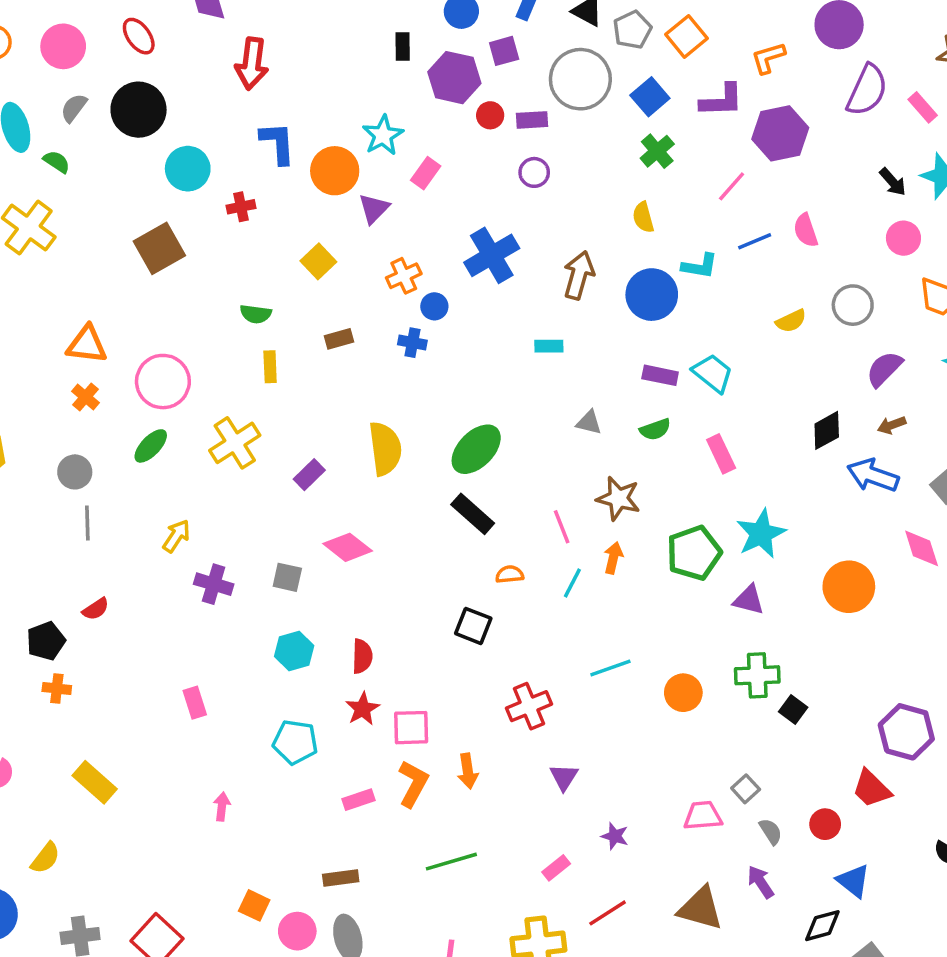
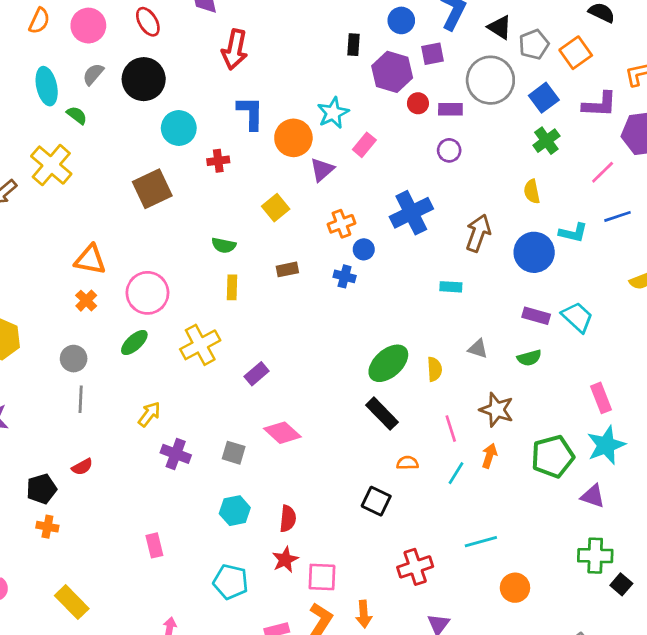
yellow semicircle: (385, 449) -> (435, 369), moved, size x0.6
pink rectangle: (721, 454) -> (601, 398), moved
orange circle: (683, 693) -> (515, 588), moved

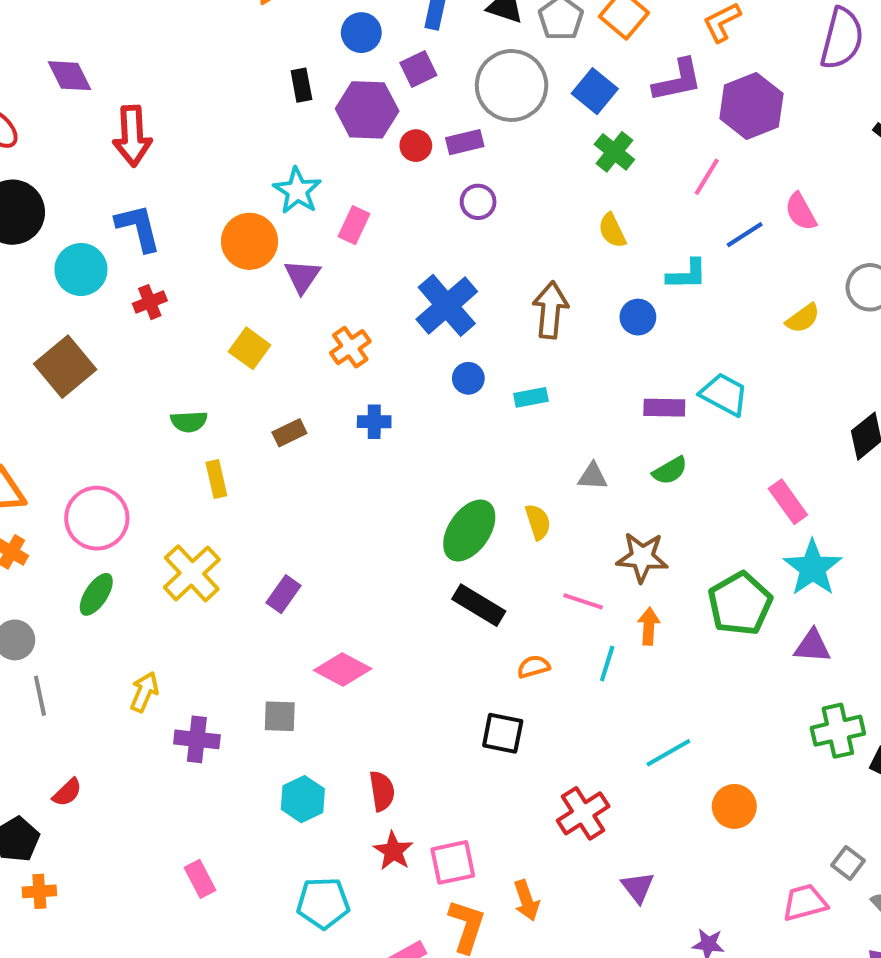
blue L-shape: (250, 113) -> (138, 228), moved
blue circle: (364, 249) -> (468, 378), moved
blue circle: (534, 252) -> (638, 317), size x0.6
pink line: (451, 429) -> (583, 601), turned -40

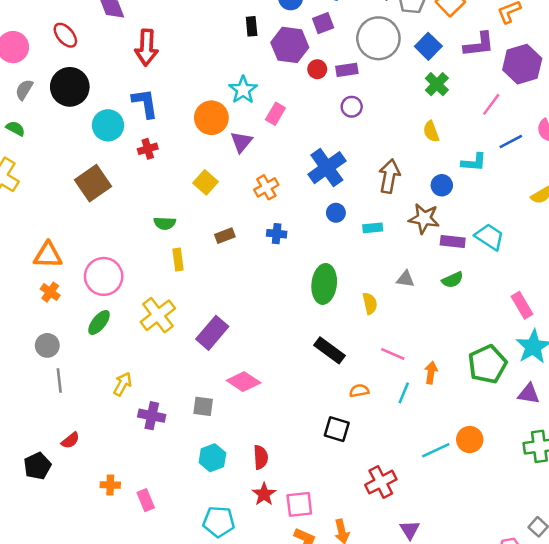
green ellipse: (469, 530) -> (324, 284), moved, turned -33
brown star: (642, 557) -> (424, 218), moved
purple rectangle: (284, 594) -> (212, 333), size x1.5
orange circle: (734, 806) -> (470, 440), moved
orange cross: (39, 891) -> (110, 485), moved

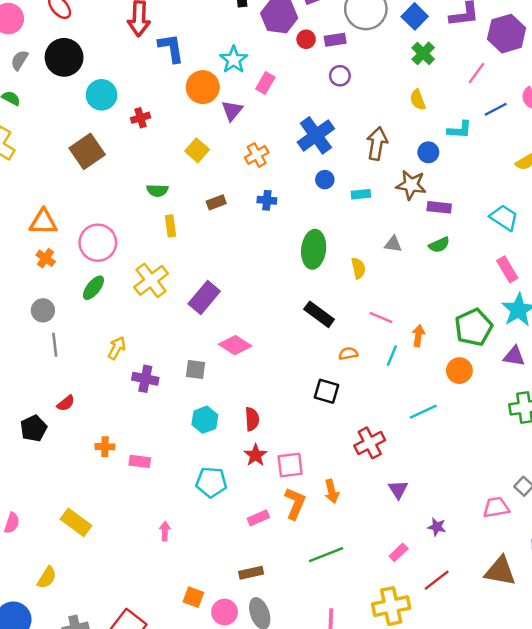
blue L-shape: (145, 103) -> (171, 48), moved
cyan trapezoid: (489, 237) -> (504, 218), moved
orange circle: (470, 440) -> (459, 371), moved
pink rectangle: (146, 500) -> (140, 461), turned -60

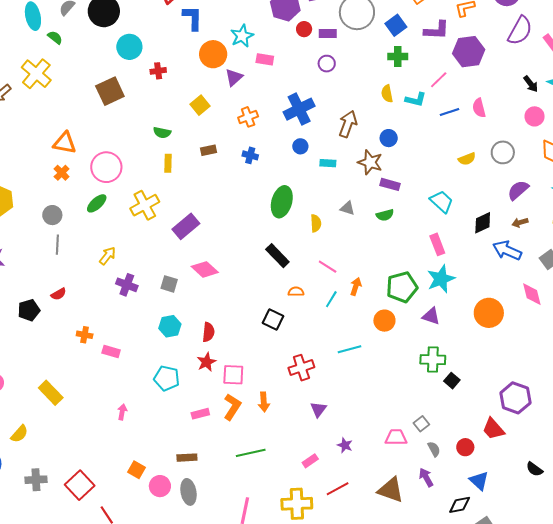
green cross: (423, 53) -> (398, 57), turned 36
pink rectangle: (265, 83) -> (265, 59), turned 60
cyan L-shape: (460, 130) -> (416, 100), moved

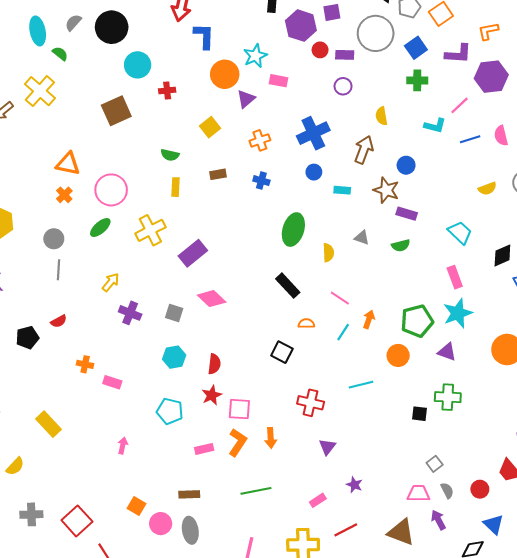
yellow semicircle: (387, 94) -> (381, 116), moved
red cross: (301, 368) -> (311, 403), turned 30
black square: (452, 381) -> (420, 414), moved, turned -35
pink trapezoid: (396, 437) -> (418, 493), moved

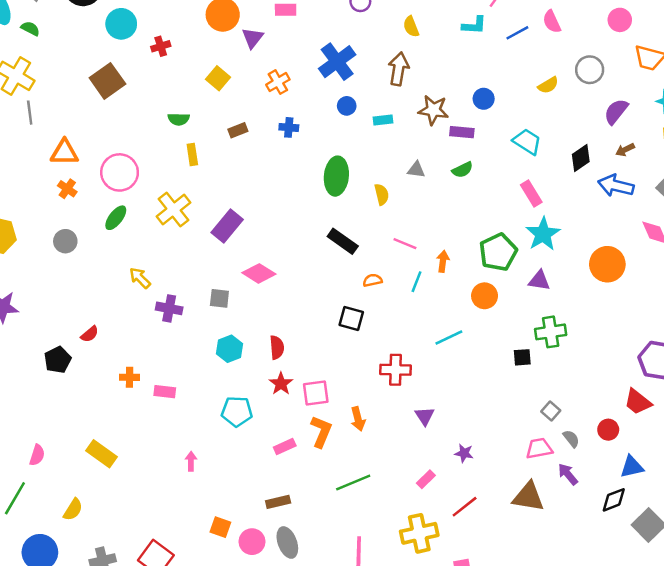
blue circle: (406, 165) -> (484, 99), moved
gray line: (59, 270) -> (30, 113), moved
yellow arrow: (111, 282) -> (140, 278), turned -72
blue triangle: (494, 524) -> (632, 467), turned -45

